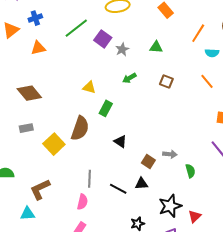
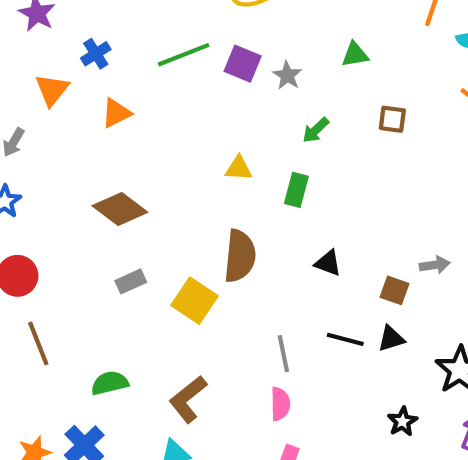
green line: (76, 28) -> (184, 55), turned 30
green rectangle: (106, 108) -> (296, 190), moved
black line: (118, 189) -> (345, 339), moved

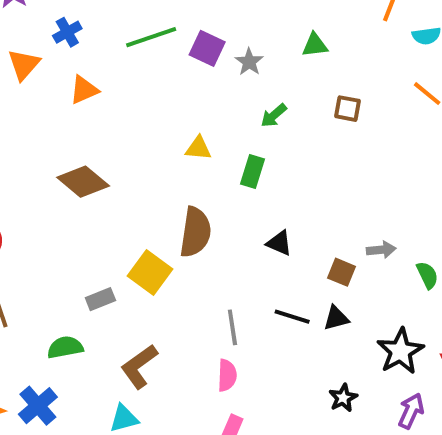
gray rectangle: (131, 281) -> (100, 299), moved

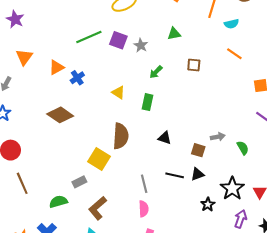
blue cross: (67, 32) -> (77, 78), moved
yellow triangle: (198, 148) -> (118, 92), turned 32
gray rectangle: (100, 299) -> (79, 182), moved
black star: (343, 398) -> (208, 204), moved

